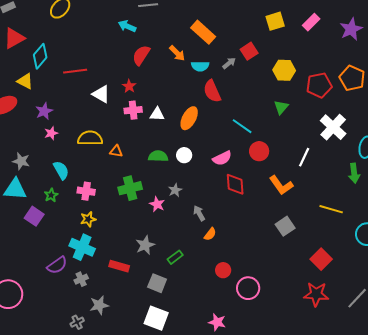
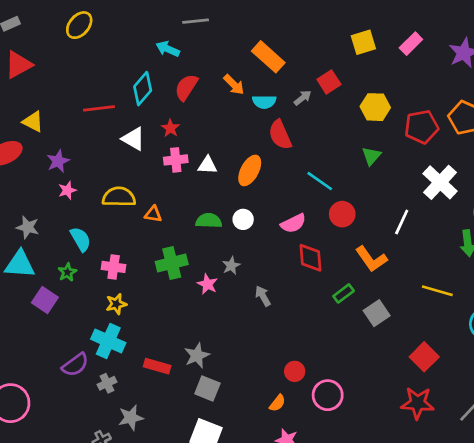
cyan diamond: (40, 56) -> (143, 89), moved
orange semicircle: (210, 234) -> (277, 403), moved
gray star: (145, 245) -> (197, 356), moved
green rectangle: (175, 257) -> (344, 293), moved

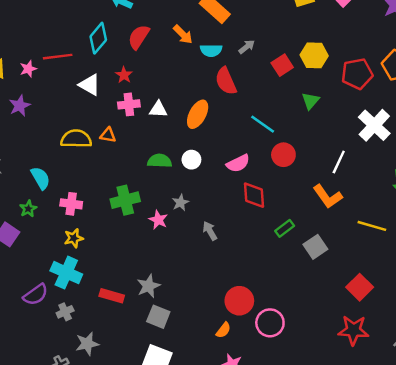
red square: (329, 82) -> (282, 65), moved
pink star: (67, 190) -> (28, 69), moved
orange triangle: (153, 214) -> (108, 135), moved
orange L-shape: (371, 259) -> (328, 196), moved
red circle: (295, 371) -> (239, 301), size x1.5

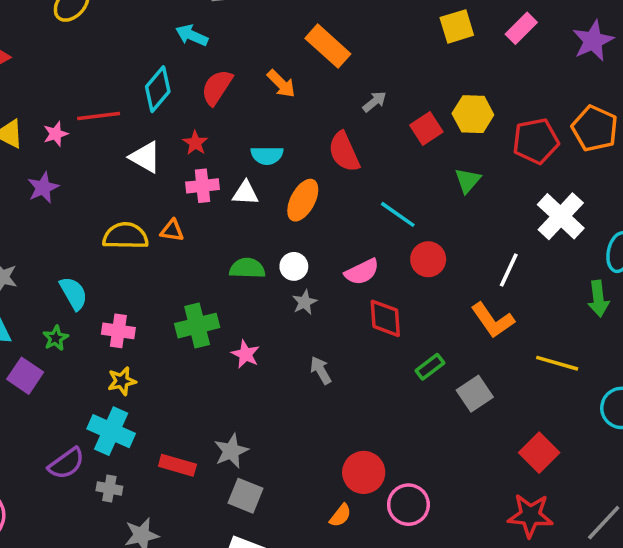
cyan semicircle: (211, 50) -> (267, 155), moved
gray star: (180, 203) -> (305, 302), moved
gray cross: (65, 312) -> (109, 489), turned 35

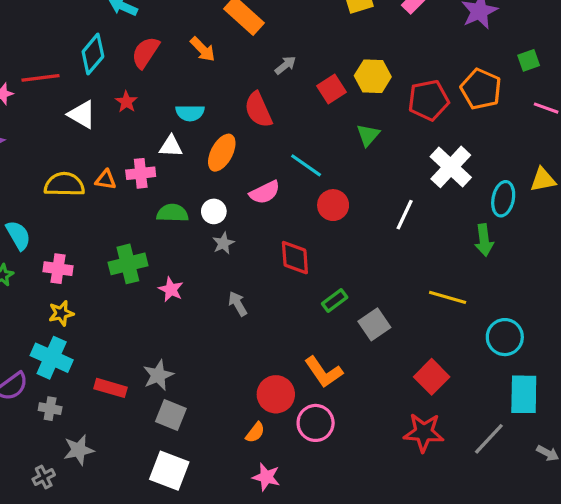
pink cross: (202, 186) -> (141, 173), moved
pink semicircle: (362, 272) -> (265, 192), moved
orange L-shape: (493, 320) -> (324, 372), moved

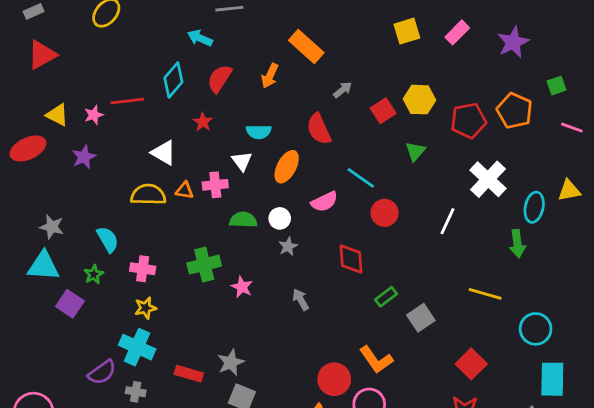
orange arrow: (203, 49) -> (270, 76), turned 70
white triangle: (82, 114) -> (164, 153), moved
white triangle: (171, 146) -> (242, 161), turned 50

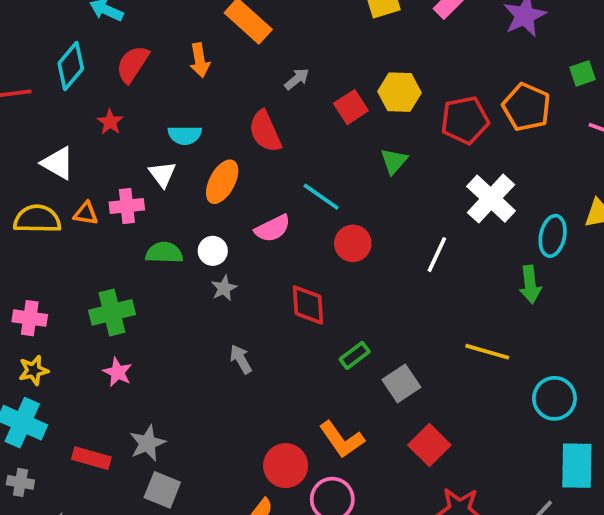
orange arrow: (270, 76) -> (200, 60), turned -35
pink star: (242, 287) -> (118, 372), moved
red square: (471, 364) -> (429, 445), moved

